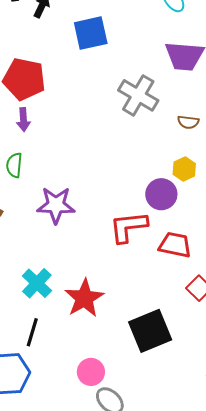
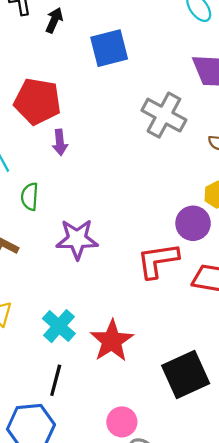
purple arrow: (23, 120) -> (60, 142), moved

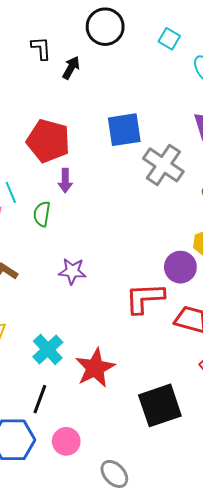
blue square: (109, 48) -> (124, 130), moved
green semicircle: (30, 197) -> (42, 214), moved
purple star: (77, 239) -> (72, 271), size x0.7
pink circle: (122, 422) -> (66, 441), moved

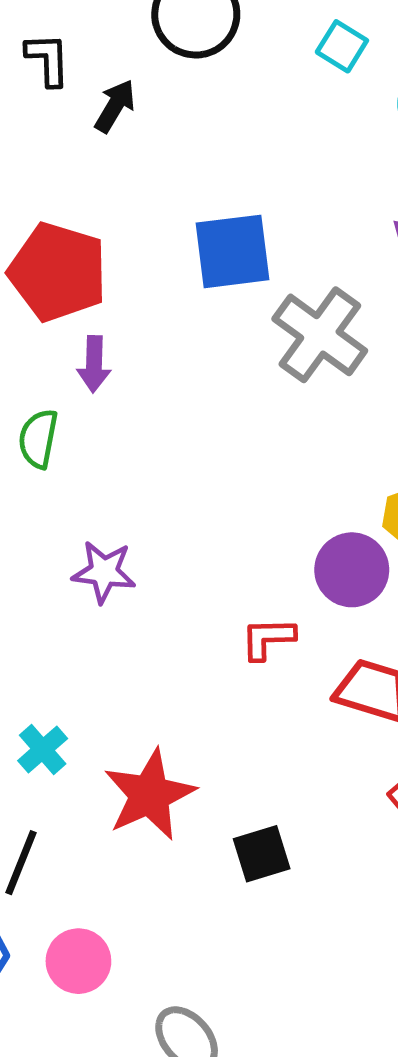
red L-shape: (145, 298) -> (268, 638), size x0.6
cyan cross: (48, 350) -> (43, 750), size x0.7
black square: (160, 405) -> (262, 854), moved, size x0.6

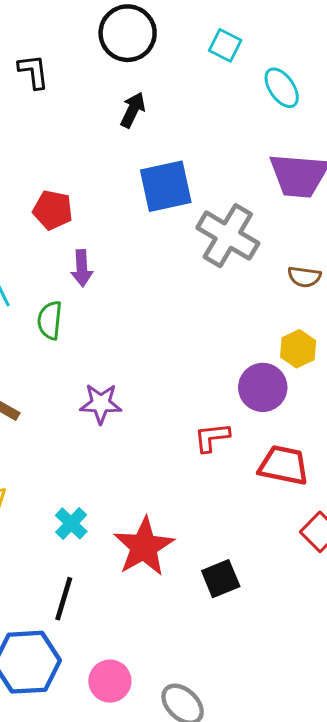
black arrow: (115, 106) -> (133, 110), moved
red pentagon: (58, 272) -> (53, 210), size x0.6
pink circle: (78, 961) -> (110, 681), moved

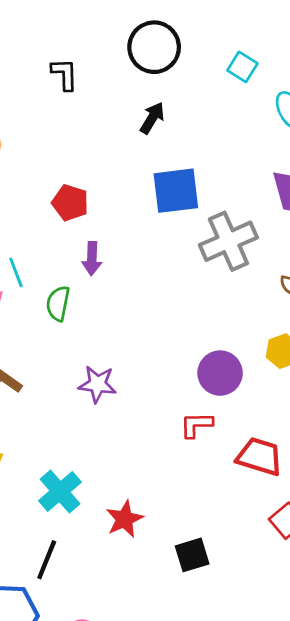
gray cross: (228, 236) -> (228, 241), turned 30
purple circle: (263, 387) -> (220, 373), moved
cyan cross: (71, 523) -> (60, 491), size x1.4
red star: (144, 547) -> (125, 519), size x0.7

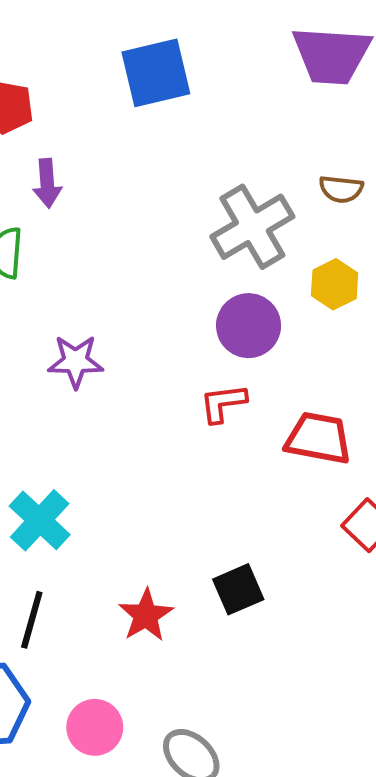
gray cross: (228, 241) -> (252, 227), moved
red star: (125, 519) -> (146, 615), moved

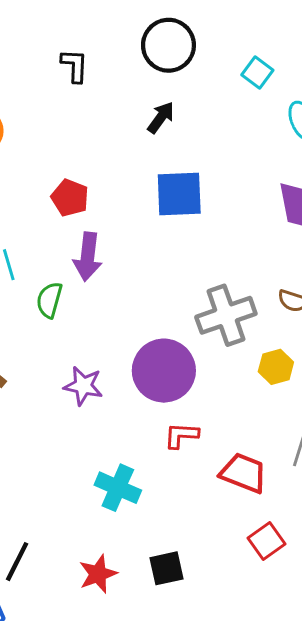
purple arrow: (47, 183) -> (88, 257), size x1.4
purple circle: (249, 326) -> (164, 371), moved, size x1.4
cyan cross: (40, 520) -> (118, 488), moved, turned -30

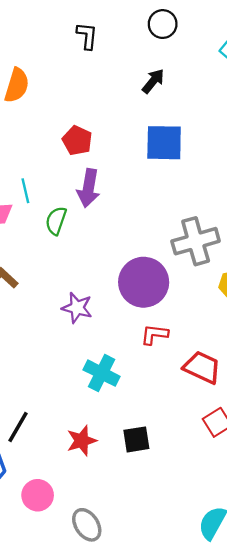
black circle: (168, 45) -> (163, 24), size x0.7
purple star: (83, 386) -> (77, 308), moved

